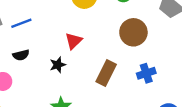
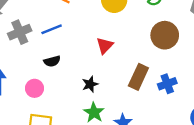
black star: (58, 65) -> (90, 84), moved
blue cross: (146, 73) -> (167, 84), moved

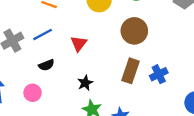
brown circle: (165, 35) -> (134, 31), moved
red triangle: (105, 45) -> (79, 44), moved

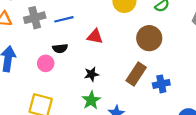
red triangle: (79, 44) -> (95, 36), turned 49
pink circle: (33, 93) -> (46, 63), moved

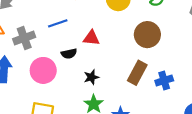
gray cross: (35, 18) -> (24, 38), moved
black semicircle: (60, 48) -> (69, 54), moved
pink circle: (46, 63) -> (43, 70), size x1.5

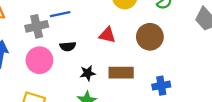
gray cross: (24, 38) -> (37, 26), moved
red triangle: (91, 38) -> (107, 35), moved
brown rectangle: (137, 73) -> (121, 73), moved, turned 55

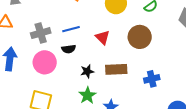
blue line: (60, 14) -> (71, 29), moved
red triangle: (107, 35) -> (103, 37), turned 35

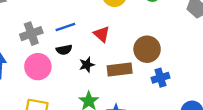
brown circle: (140, 37) -> (147, 49), moved
black star: (87, 71) -> (87, 65), moved

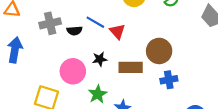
blue line: (65, 27) -> (95, 22), moved, turned 42
black semicircle: (64, 50) -> (75, 31), moved
pink circle: (38, 67) -> (73, 71), moved

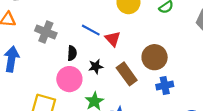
gray cross: (50, 23) -> (46, 32), turned 36
black semicircle: (75, 31) -> (72, 53), moved, turned -80
brown rectangle: (131, 67) -> (127, 74), turned 55

